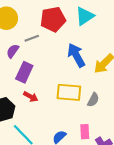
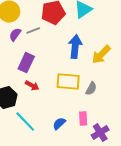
purple semicircle: (13, 51) -> (15, 35), moved
blue arrow: (76, 55) -> (75, 47), turned 35

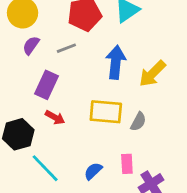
gray line: (33, 31) -> (66, 48), moved

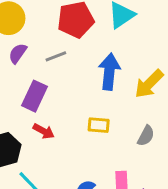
yellow rectangle: (106, 112) -> (99, 125), size x0.6
gray semicircle: (138, 122) -> (146, 136), moved

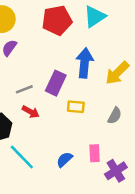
gray line: (56, 56) -> (24, 89), moved
purple rectangle: (34, 96) -> (56, 83), moved

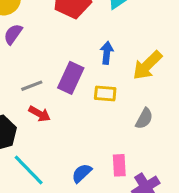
blue arrow: (85, 63) -> (107, 53), size x0.6
yellow rectangle: (76, 107) -> (105, 93), moved

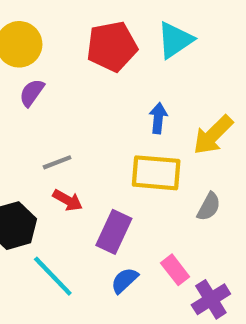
purple rectangle: (71, 78) -> (114, 232), moved
yellow rectangle: (105, 93) -> (156, 173), size x1.6
pink rectangle: (119, 165) -> (175, 270), turned -35

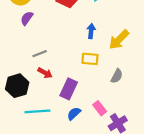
yellow rectangle: (156, 173) -> (90, 59), size x0.7
cyan line: (53, 276) -> (37, 111), turned -50

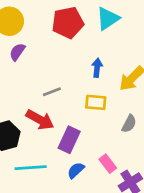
gray line: (40, 54) -> (52, 92), moved
red arrow: (45, 73) -> (40, 120), size x1.5

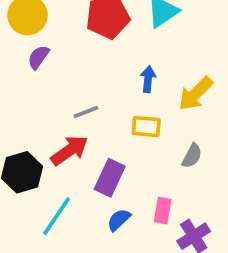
red arrow: (40, 120) -> (69, 150), turned -64
pink rectangle: (108, 164) -> (163, 211), turned 48
cyan line: (31, 168) -> (57, 216), turned -52

